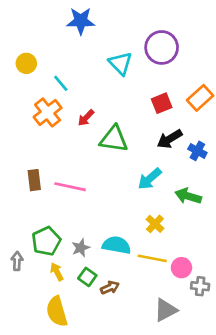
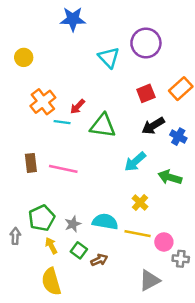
cyan line: (61, 83) -> (62, 122), moved, turned -42

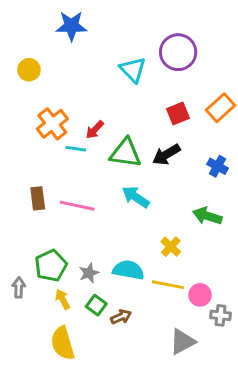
blue star: (73, 19) -> (71, 26), moved
black arrow: (153, 126) -> (166, 155), moved
cyan arrow: (135, 162) -> (136, 197), moved, turned 75

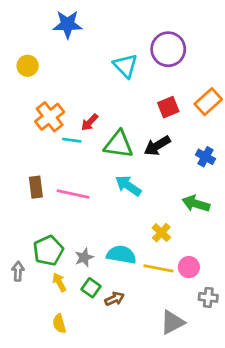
pink circle: (200, 295) -> (189, 267), moved
yellow semicircle: (63, 343) -> (59, 324), size x0.6

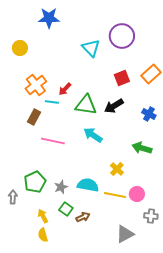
brown rectangle: (36, 187) -> (34, 117), moved, turned 35
yellow arrow: (59, 282) -> (43, 216), moved

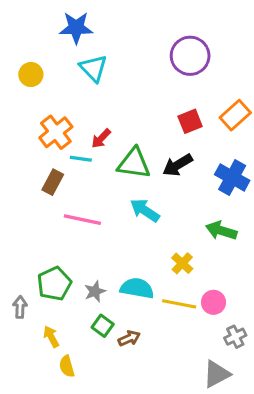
cyan triangle: (91, 48) -> (93, 68), moved
blue cross: (149, 114) -> (232, 177), size x1.5
yellow arrow: (43, 216) -> (51, 337), moved
gray cross: (151, 216) -> (235, 337), turned -32
gray triangle: (125, 234) -> (217, 374), moved

